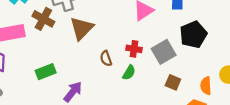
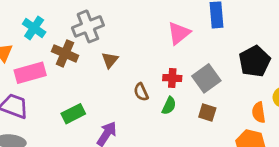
brown triangle: (82, 28) -> (110, 60), size x0.6
black pentagon: (193, 35) -> (255, 61), moved
brown square: (173, 82) -> (207, 113), moved

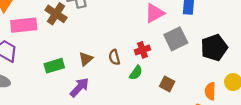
brown triangle: (110, 60) -> (86, 59), moved
red cross: (172, 78) -> (143, 50), turned -32
gray square: (206, 78) -> (176, 39), moved

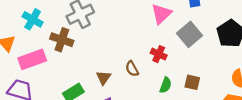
red cross: (143, 50) -> (159, 54), turned -32
green semicircle: (136, 73) -> (166, 85), moved

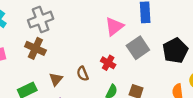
brown cross: (62, 40) -> (35, 48), moved

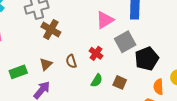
brown cross: (35, 48) -> (51, 30), moved
black pentagon: (175, 51) -> (147, 59), moved

